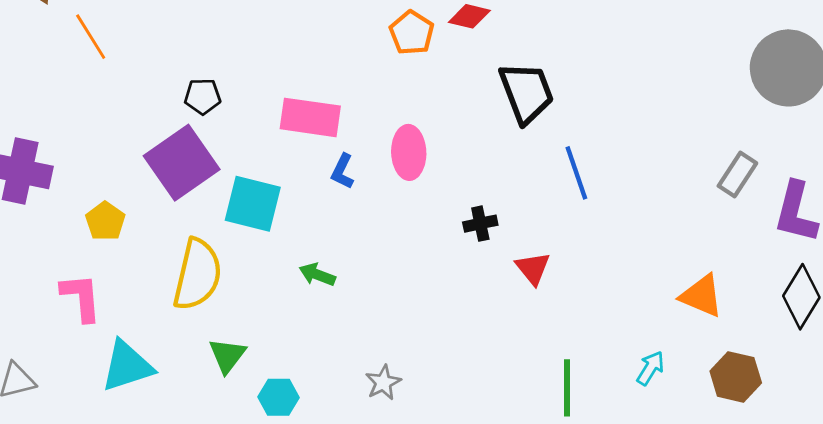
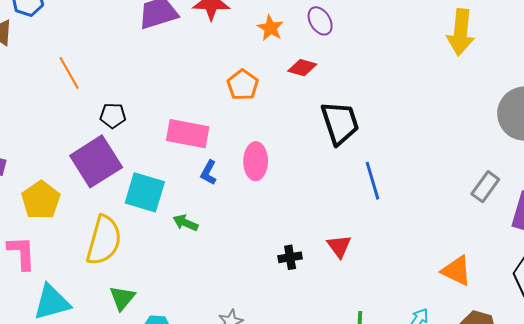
orange pentagon: (412, 33) -> (243, 85), moved
orange line: (91, 37) -> (69, 73), moved
yellow pentagon: (105, 221) -> (41, 200), size x1.4
black cross: (480, 224) -> (290, 257), moved
green arrow: (317, 275) -> (185, 223), moved

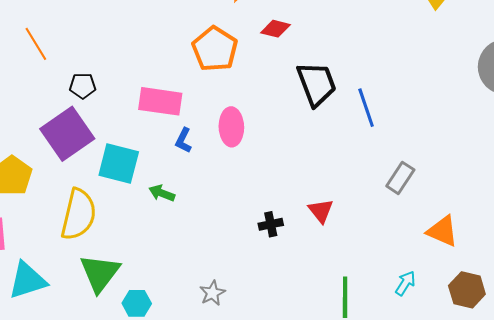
orange pentagon: (243, 85) -> (215, 49), size x1.4
blue line: (372, 181) -> (366, 108), moved
gray rectangle: (485, 187) -> (400, 178), moved
green triangle: (122, 298) -> (100, 273), size x1.5

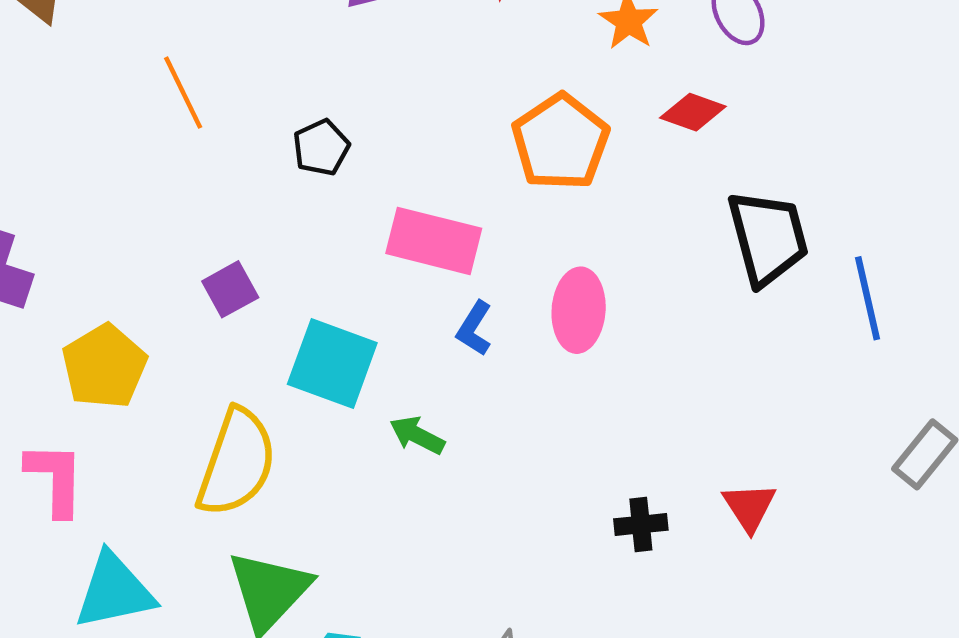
black pentagon: (83, 86) -> (321, 148), moved, turned -30
purple square: (67, 134) -> (230, 289), size x0.5

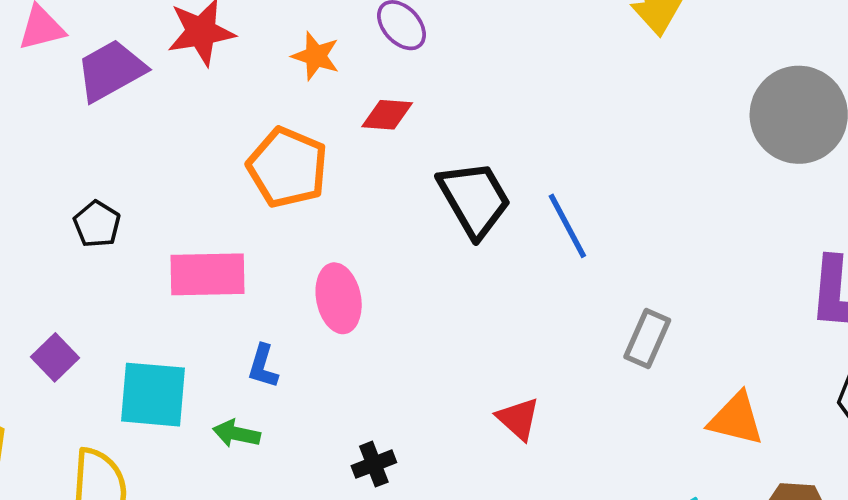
blue L-shape: (474, 328) -> (263, 366), moved
black cross: (641, 525) -> (374, 464), moved

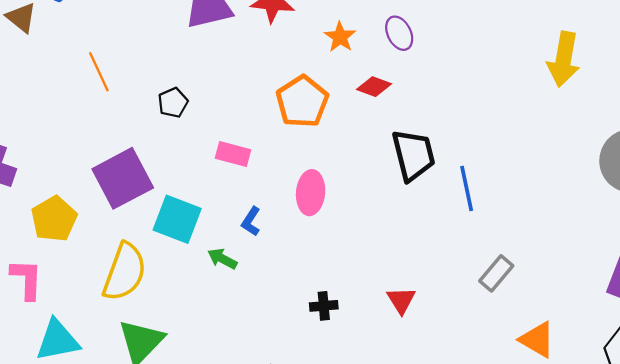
pink rectangle: (208, 274) -> (233, 154), size x0.7
purple square: (55, 357) -> (123, 178), size x2.0
black cross: (374, 464) -> (324, 306), moved

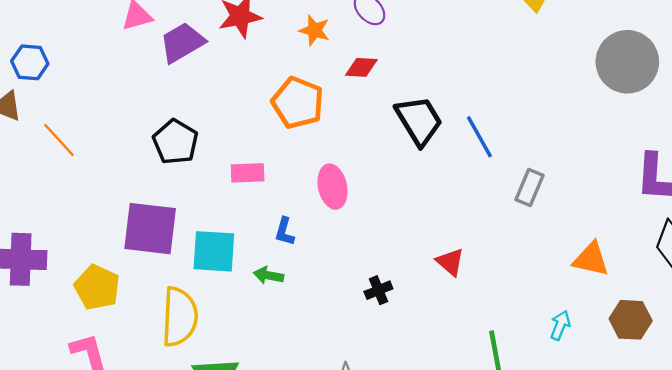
orange line: (99, 72) -> (59, 140), moved
black pentagon: (173, 103) -> (175, 142), size x1.5
purple square: (123, 178) -> (150, 229), turned -38
gray rectangle: (496, 273) -> (529, 187), moved

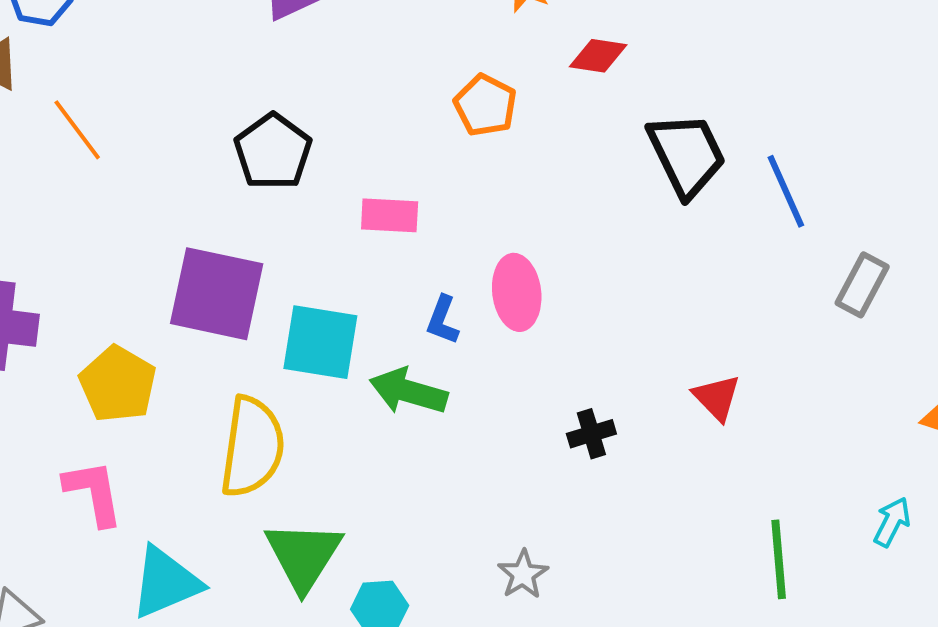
orange pentagon: (298, 103) -> (485, 105), size x0.7
pink ellipse: (333, 187) -> (517, 292), moved
green arrow: (268, 275) -> (408, 391), size x1.5

